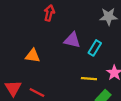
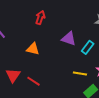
red arrow: (49, 13) -> (40, 18), moved

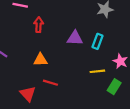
red line: (33, 81) -> (50, 83), moved

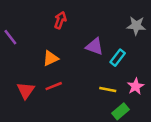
orange triangle: (40, 60) -> (51, 58), turned -40
red line: (50, 83) -> (54, 86), turned -56

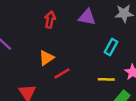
purple triangle: (95, 47) -> (87, 17), moved
red line: (54, 86) -> (62, 73), moved

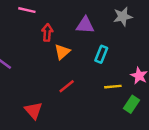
cyan rectangle: (111, 47) -> (101, 54), moved
orange triangle: (46, 58) -> (62, 52), moved

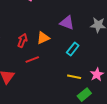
red arrow: (47, 32) -> (22, 41), moved
red line: (67, 86) -> (32, 60), moved

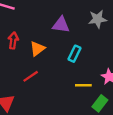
red arrow: (22, 41) -> (13, 40), moved

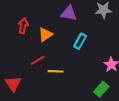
yellow line: (83, 85) -> (56, 71), moved

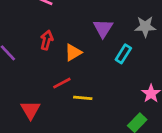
purple triangle: (69, 13) -> (103, 28), turned 48
cyan rectangle: (80, 41) -> (123, 54), moved

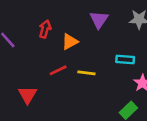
cyan rectangle: (123, 54) -> (125, 60), moved, turned 60
yellow line: (83, 98) -> (86, 73), moved

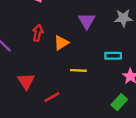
red line: (58, 70) -> (52, 97), moved
red triangle: (28, 95) -> (26, 81), moved

